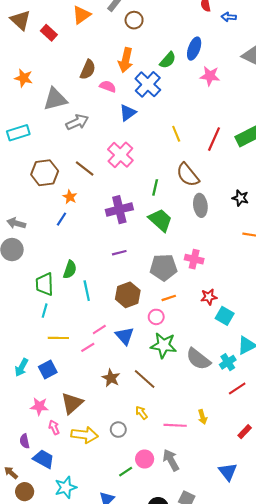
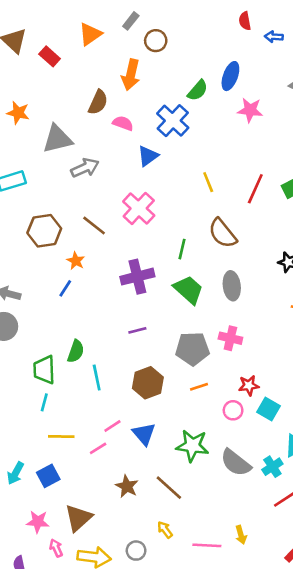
orange arrow: (126, 60) -> (131, 75), moved
gray ellipse: (200, 205) -> (232, 286), moved
pink circle: (156, 317) -> (233, 410), moved

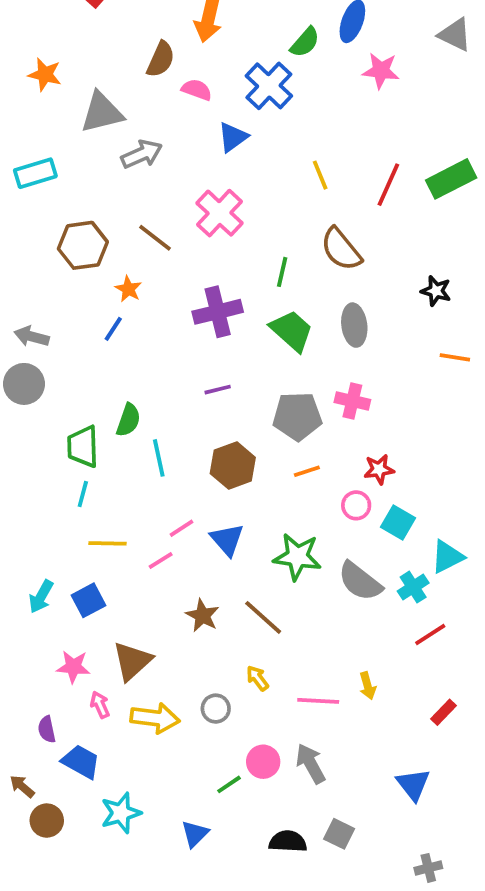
cyan square: (268, 409) -> (398, 522), moved

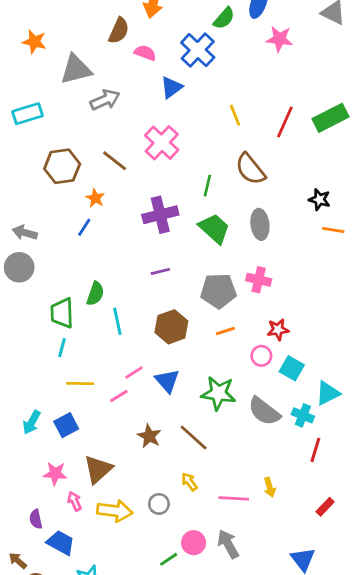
orange line: (455, 357) -> (333, 230), moved
cyan cross: (413, 587) -> (303, 415), turned -35
red line: (430, 634) -> (315, 450), turned -40

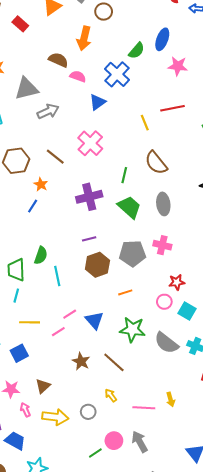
brown semicircle: (119, 31) -> (58, 60), turned -90
red line: (285, 122) -> (173, 108), moved, turned 55
brown hexagon: (171, 327) -> (97, 265), moved
orange line: (225, 331) -> (125, 292), moved
brown triangle: (98, 469) -> (43, 386), size x0.7

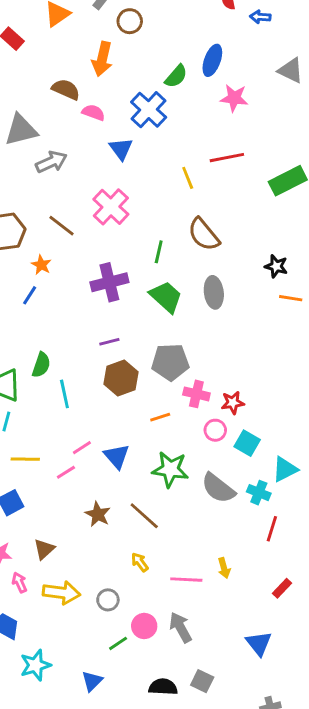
blue triangle: (97, 102) -> (121, 149), turned -30
pink cross: (162, 245) -> (196, 394), moved
gray circle: (88, 412) -> (108, 600), moved

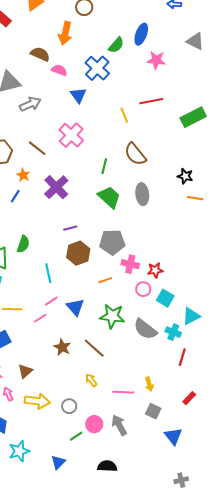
purple cross: (109, 282) -> (56, 187), moved, turned -30
cyan line: (64, 394) -> (48, 273), moved
gray square: (202, 681) -> (153, 411), moved

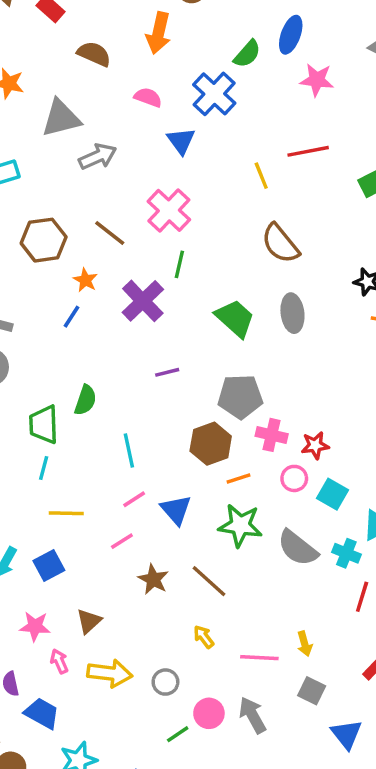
brown semicircle: (40, 54) -> (94, 54), moved
green line: (104, 166) -> (179, 264), moved
brown hexagon: (78, 253) -> (211, 444), moved
orange line: (105, 280) -> (239, 478), moved
pink line: (40, 318) -> (122, 541), moved

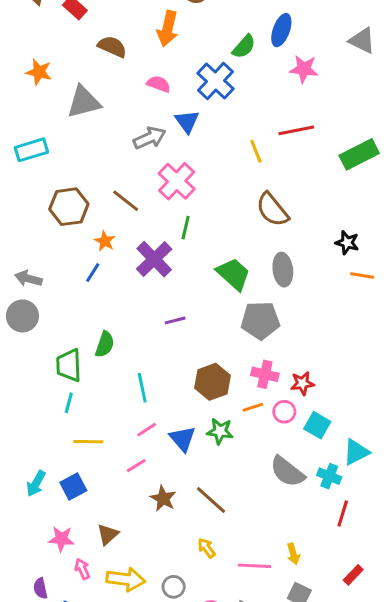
gray arrow: (98, 157) -> (150, 138), moved
gray pentagon: (240, 397) -> (260, 320), moved
orange line: (239, 478) -> (253, 407), moved
green star: (240, 525) -> (220, 431), moved, size x0.7

